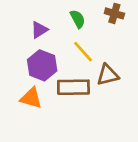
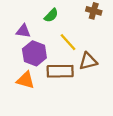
green semicircle: (78, 19) -> (51, 15), moved, turned 72
purple triangle: (39, 30) -> (23, 31), moved, turned 40

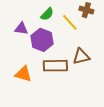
yellow line: (68, 42) -> (70, 22), moved
purple hexagon: (34, 53) -> (42, 40), moved

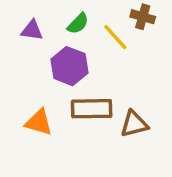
purple triangle: (21, 29) -> (32, 30), moved
brown triangle: (81, 56) -> (134, 124), moved

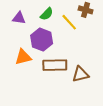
orange triangle: (39, 122) -> (23, 57), moved, turned -30

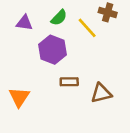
orange triangle: (23, 57) -> (19, 97), moved, turned -42
brown rectangle: (55, 65) -> (69, 82), size x0.6

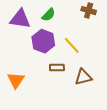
purple triangle: (24, 23) -> (20, 19), size x1.5
yellow line: (87, 28) -> (72, 45), moved

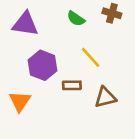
green semicircle: (49, 15) -> (76, 19), moved, turned 80
purple hexagon: (43, 41) -> (43, 65), moved

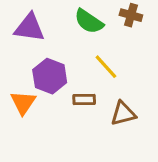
green semicircle: (76, 19) -> (89, 21), size x1.4
orange triangle: (20, 101) -> (23, 103), moved

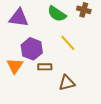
brown rectangle: (84, 100) -> (45, 67), moved
brown triangle: (123, 114) -> (67, 83), moved

